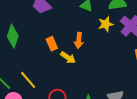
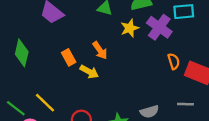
orange arrow: (79, 40) -> (100, 50), turned -35

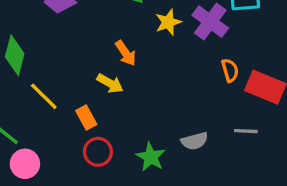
orange rectangle: (69, 57) -> (86, 118), moved
yellow line: (45, 103) -> (44, 96), moved

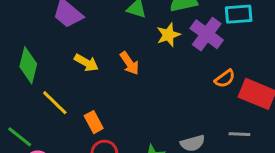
orange semicircle: (230, 70) -> (225, 79), turned 70
yellow arrow: (110, 83) -> (86, 63), moved

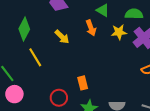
orange arrow: (130, 63) -> (91, 28), moved
orange rectangle: (94, 122) -> (83, 83), moved

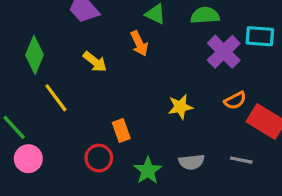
yellow star: (119, 32) -> (180, 107), moved
orange rectangle: (83, 83) -> (121, 131), moved

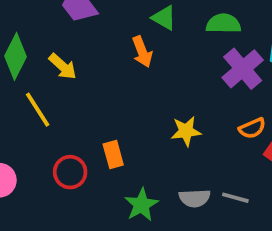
yellow arrow: (95, 62) -> (63, 66), moved
red circle: (99, 158) -> (70, 172), moved
gray line: (241, 160) -> (235, 198), moved

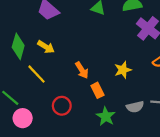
orange arrow: (142, 52) -> (82, 70), moved
orange rectangle: (113, 154) -> (97, 90), moved

